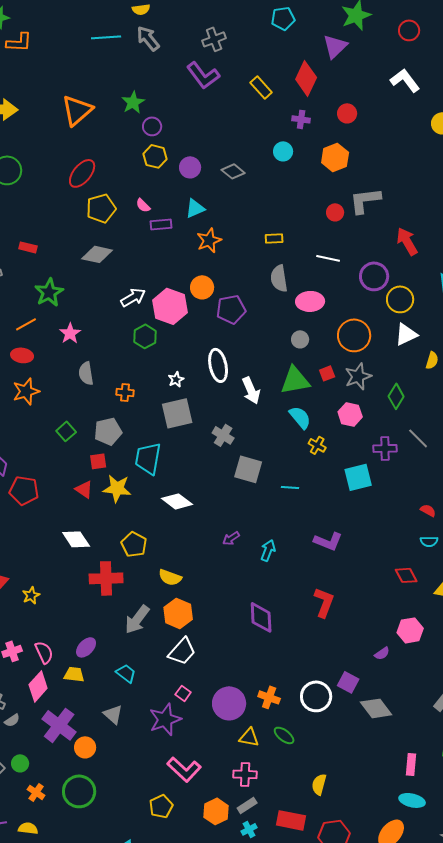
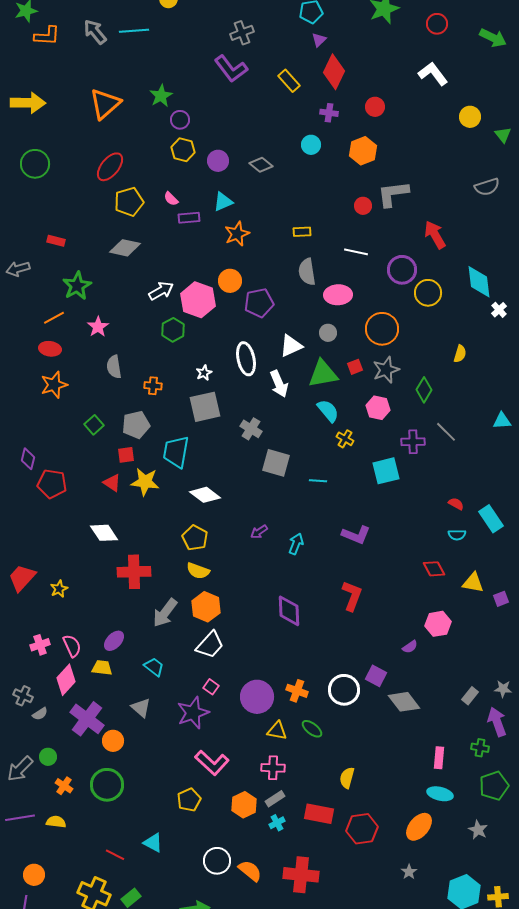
gray arrow: (148, 38) -> (95, 32), moved
purple triangle: (335, 46) -> (319, 40), moved, size x0.6
white triangle: (406, 334) -> (291, 346), moved
yellow pentagon: (134, 544) -> (195, 538), moved

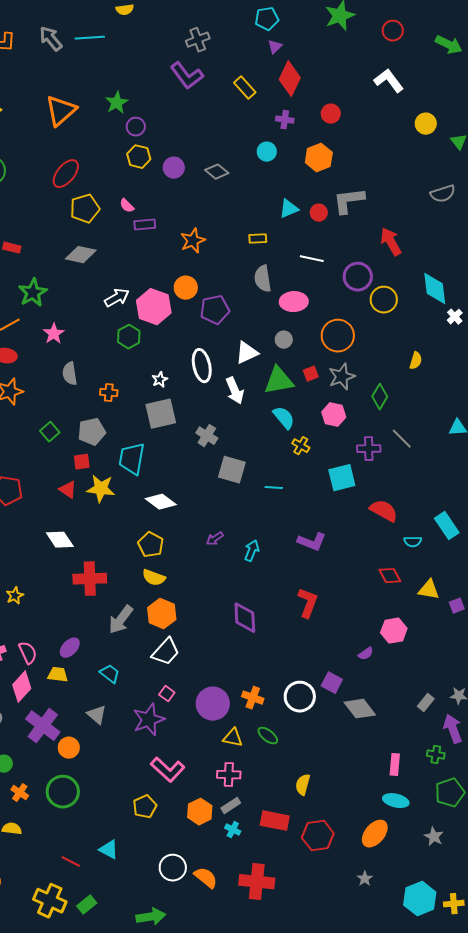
cyan triangle: (223, 202) -> (289, 209), moved
red semicircle: (456, 504) -> (384, 511), moved, size x1.8
cyan cross: (277, 823) -> (233, 830), turned -35

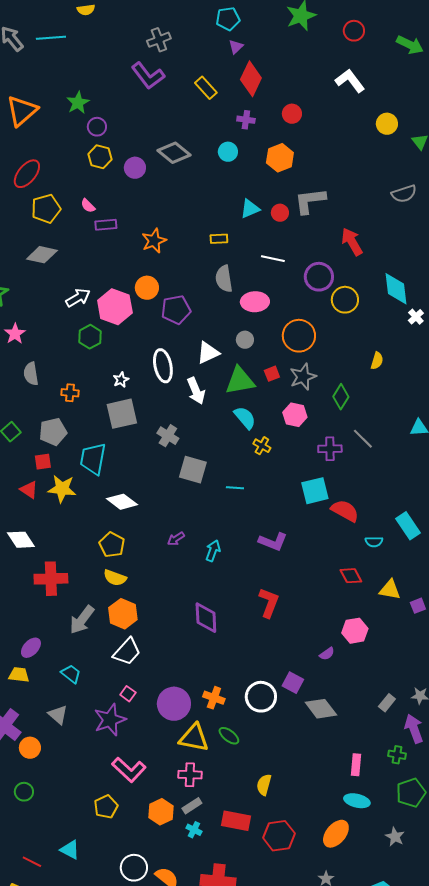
gray diamond: (217, 172) -> (174, 153), moved, size x1.4
cyan square: (342, 478) -> (315, 491), moved
yellow triangle: (233, 738) -> (194, 738), size x1.5
green circle: (63, 792) -> (24, 792), size x0.6

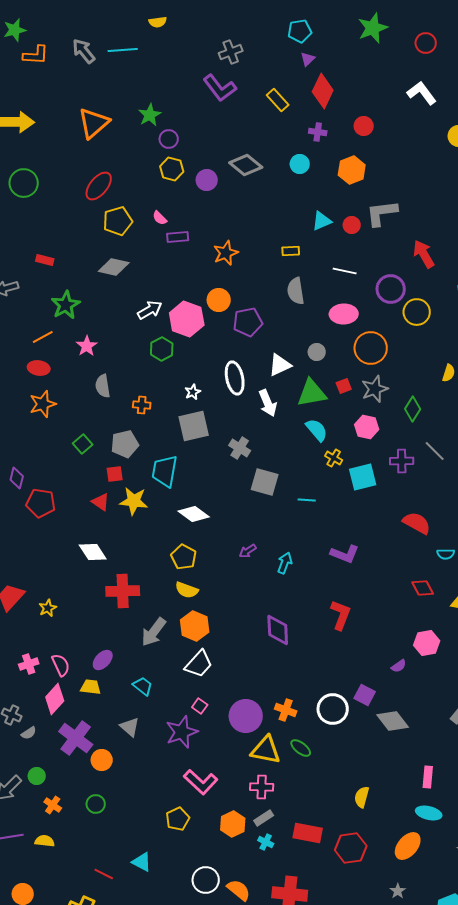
pink ellipse: (255, 302) -> (344, 314), moved
cyan square: (315, 491) -> (363, 477), moved
yellow semicircle: (264, 785) -> (362, 797), moved

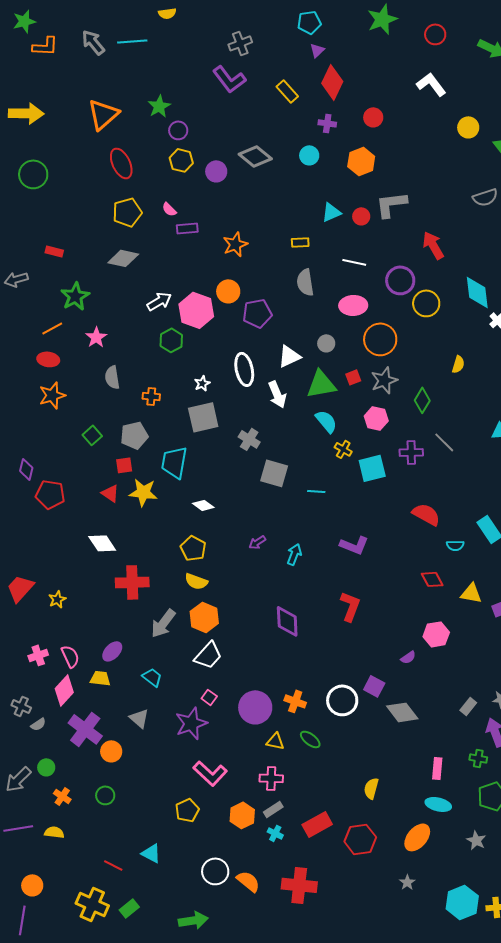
red ellipse: (99, 186) -> (121, 163), moved, turned -64
white diamond: (194, 514) -> (203, 505), size x0.7
yellow triangle: (266, 750) -> (275, 741), size x0.6
red rectangle: (308, 833) -> (317, 824), turned -40

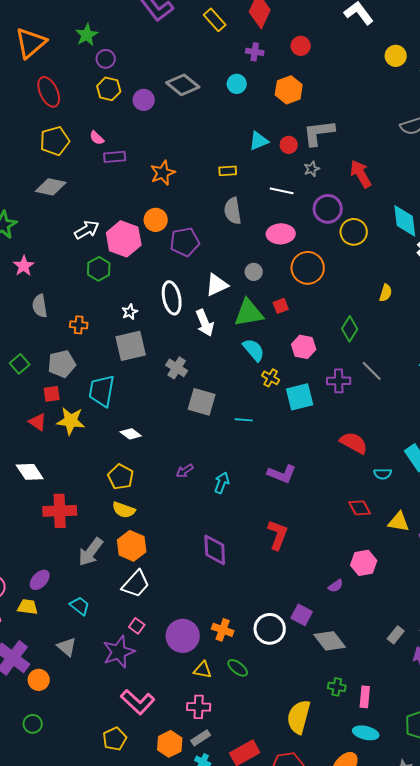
gray star: (384, 380) -> (312, 169), moved, size x0.6
green cross: (478, 758) -> (337, 687), moved
yellow semicircle: (371, 788) -> (299, 717), size x1.6

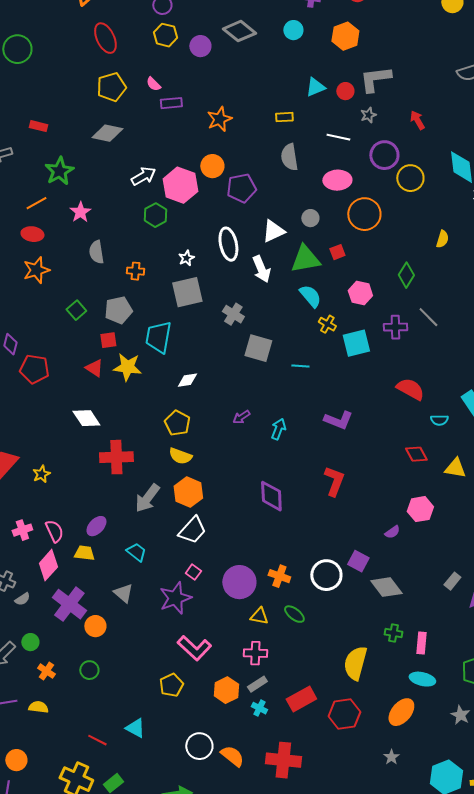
red arrow: (361, 174) -> (417, 120), size x0.7
white diamond: (131, 434) -> (187, 380), turned -45

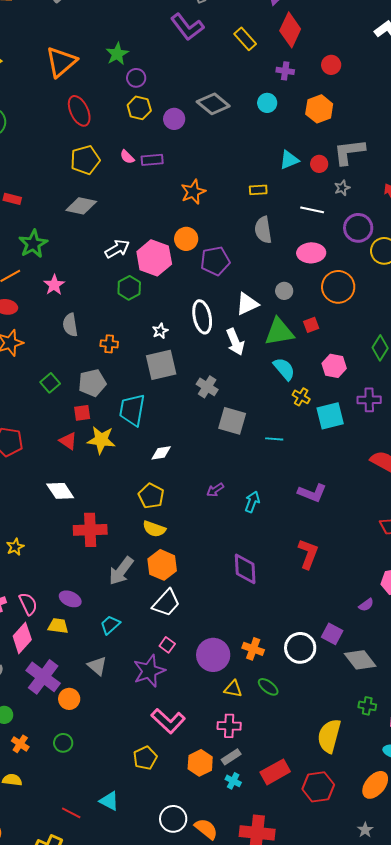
purple rectangle: (171, 103) -> (152, 160), moved
purple ellipse: (96, 526) -> (70, 599), turned 70
cyan trapezoid: (136, 552) -> (110, 625), turned -80

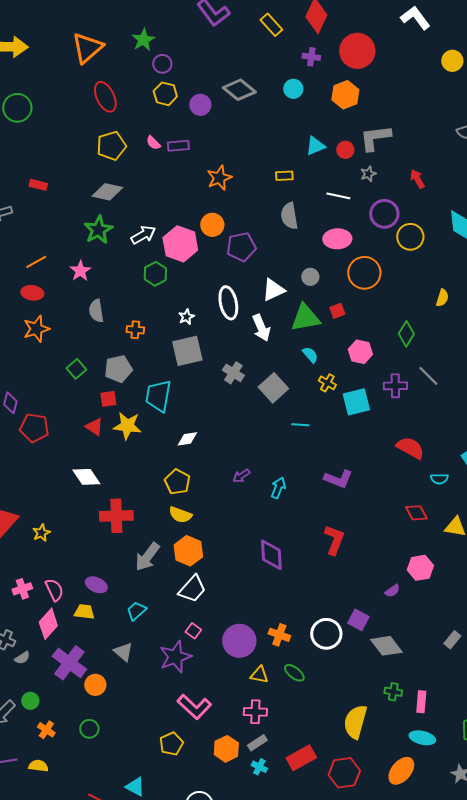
red circle: (331, 65) -> (357, 51), size x1.8
green star: (33, 244) -> (98, 230), moved
cyan semicircle: (284, 369) -> (310, 355), size x0.7
gray square: (232, 421) -> (273, 388), moved, turned 32

